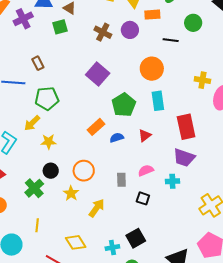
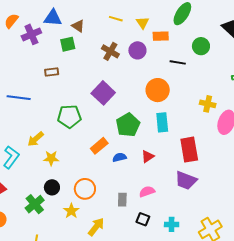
brown rectangle: (38, 63) -> (52, 72), moved, turned -72
green pentagon: (47, 99) -> (69, 116), moved
cyan cross: (172, 181) -> (172, 224), moved

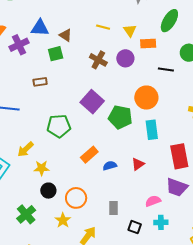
green pentagon: (128, 125) -> (120, 117), moved, turned -30
black circle: (52, 187) -> (48, 191), moved
pink semicircle: (147, 192) -> (153, 201), moved
cyan cross: (172, 224) -> (161, 222), moved

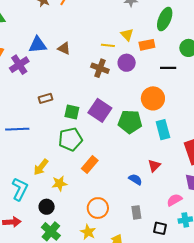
yellow line: (103, 27) -> (108, 45), moved
green square: (56, 54) -> (72, 112), moved, turned 35
orange rectangle: (89, 155) -> (90, 165), moved
blue semicircle: (110, 166) -> (135, 179), moved, turned 56
black circle: (48, 191) -> (47, 207), moved

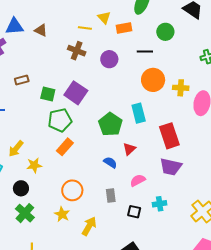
purple circle: (127, 63) -> (109, 59), moved
orange circle: (153, 98) -> (153, 80), moved
green pentagon: (130, 122) -> (110, 124), moved, turned 30
green pentagon: (70, 139) -> (60, 120), moved
pink semicircle: (174, 200) -> (138, 180), moved

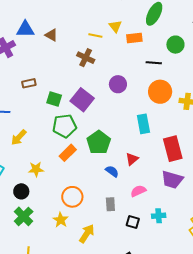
purple circle: (109, 59) -> (118, 84), moved
green pentagon: (110, 124) -> (99, 142), moved
yellow arrow: (16, 149) -> (19, 137), moved

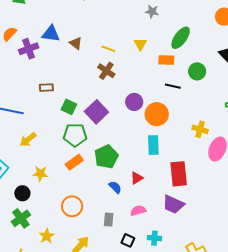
yellow line: (95, 36) -> (108, 49), moved
orange rectangle: (134, 38) -> (166, 60), moved
orange circle: (160, 92) -> (157, 114), moved
yellow star: (61, 220) -> (47, 236), moved

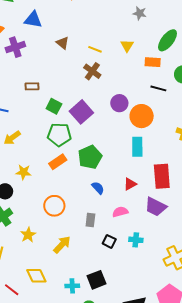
blue triangle: (51, 34) -> (33, 20), moved
red triangle: (137, 178) -> (130, 184), moved

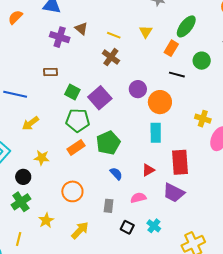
purple cross: (15, 47) -> (60, 37), moved, turned 36
orange rectangle: (153, 62) -> (171, 48), turned -63
cyan cross: (136, 240) -> (154, 226), turned 32

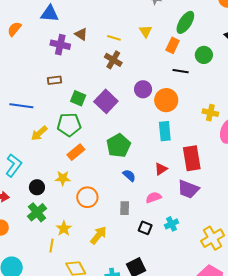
green pentagon: (78, 120) -> (69, 125), moved
orange rectangle: (76, 147) -> (76, 152), moved
yellow star: (42, 158) -> (63, 178), moved
cyan cross: (154, 226) -> (172, 224), turned 32
yellow line: (19, 239) -> (51, 246), moved

